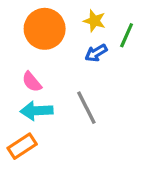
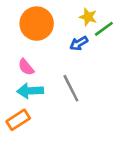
yellow star: (94, 21) -> (88, 17), moved
green line: (127, 35) -> (104, 29), turned 30

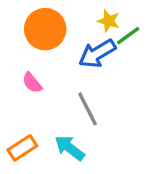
blue arrow: (79, 43) -> (97, 53), size x1.6
cyan arrow: (30, 91) -> (70, 148), moved, turned 40

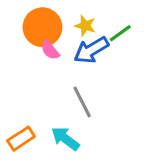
yellow star: (109, 21) -> (85, 26), moved
pink semicircle: (32, 83) -> (50, 50), moved

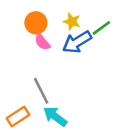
orange circle: (42, 27) -> (36, 23), size x0.7
gray line: (82, 102) -> (41, 91), moved

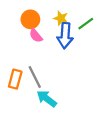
blue arrow: (77, 42) -> (65, 36), turned -55
orange rectangle: (18, 117) -> (15, 79), moved, turned -42

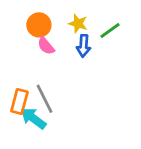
blue arrow: (65, 36) -> (84, 46), size x0.7
cyan arrow: (47, 99) -> (33, 118), moved

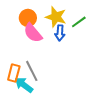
yellow star: (78, 24) -> (56, 17), size x1.5
pink semicircle: (46, 46) -> (33, 33), size x1.5

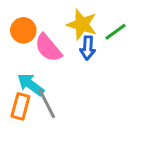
orange circle: (28, 18) -> (23, 30), moved
cyan arrow: (24, 85) -> (31, 84), moved

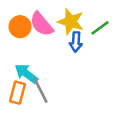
pink semicircle: (48, 48) -> (42, 24), moved

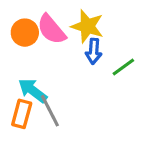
green line: (100, 28) -> (123, 67), moved

